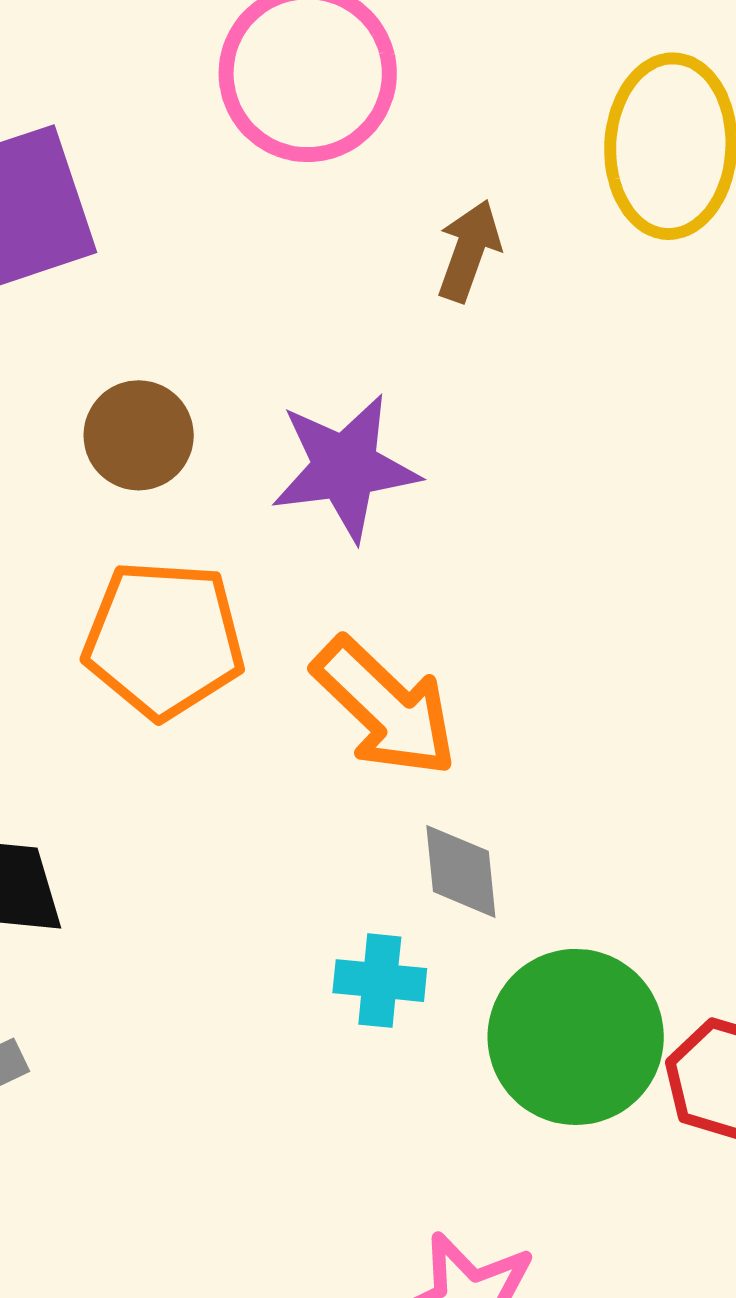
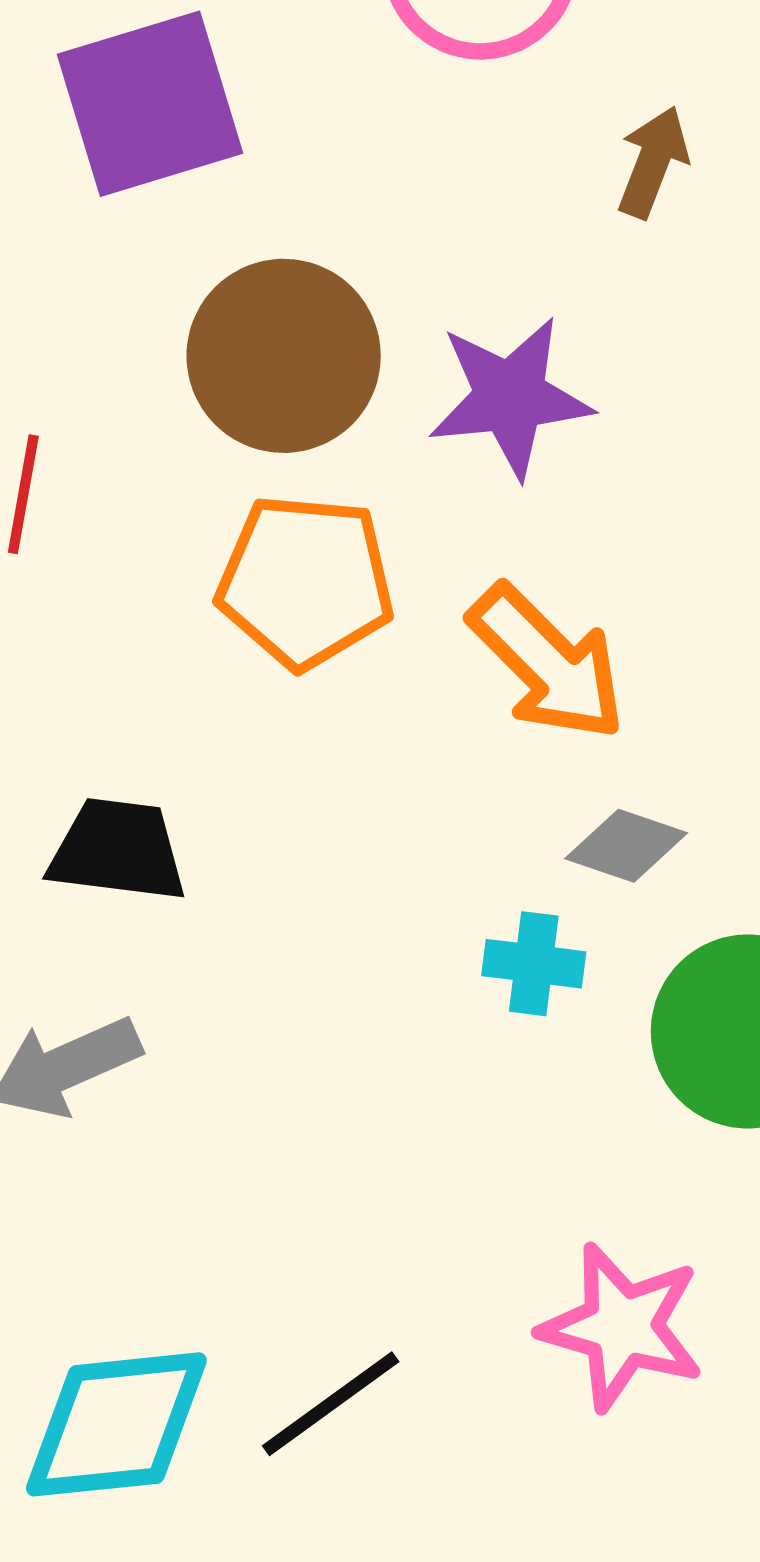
brown circle: (139, 435) -> (284, 356), size x1.6
gray diamond: (461, 871) -> (626, 846), turned -67

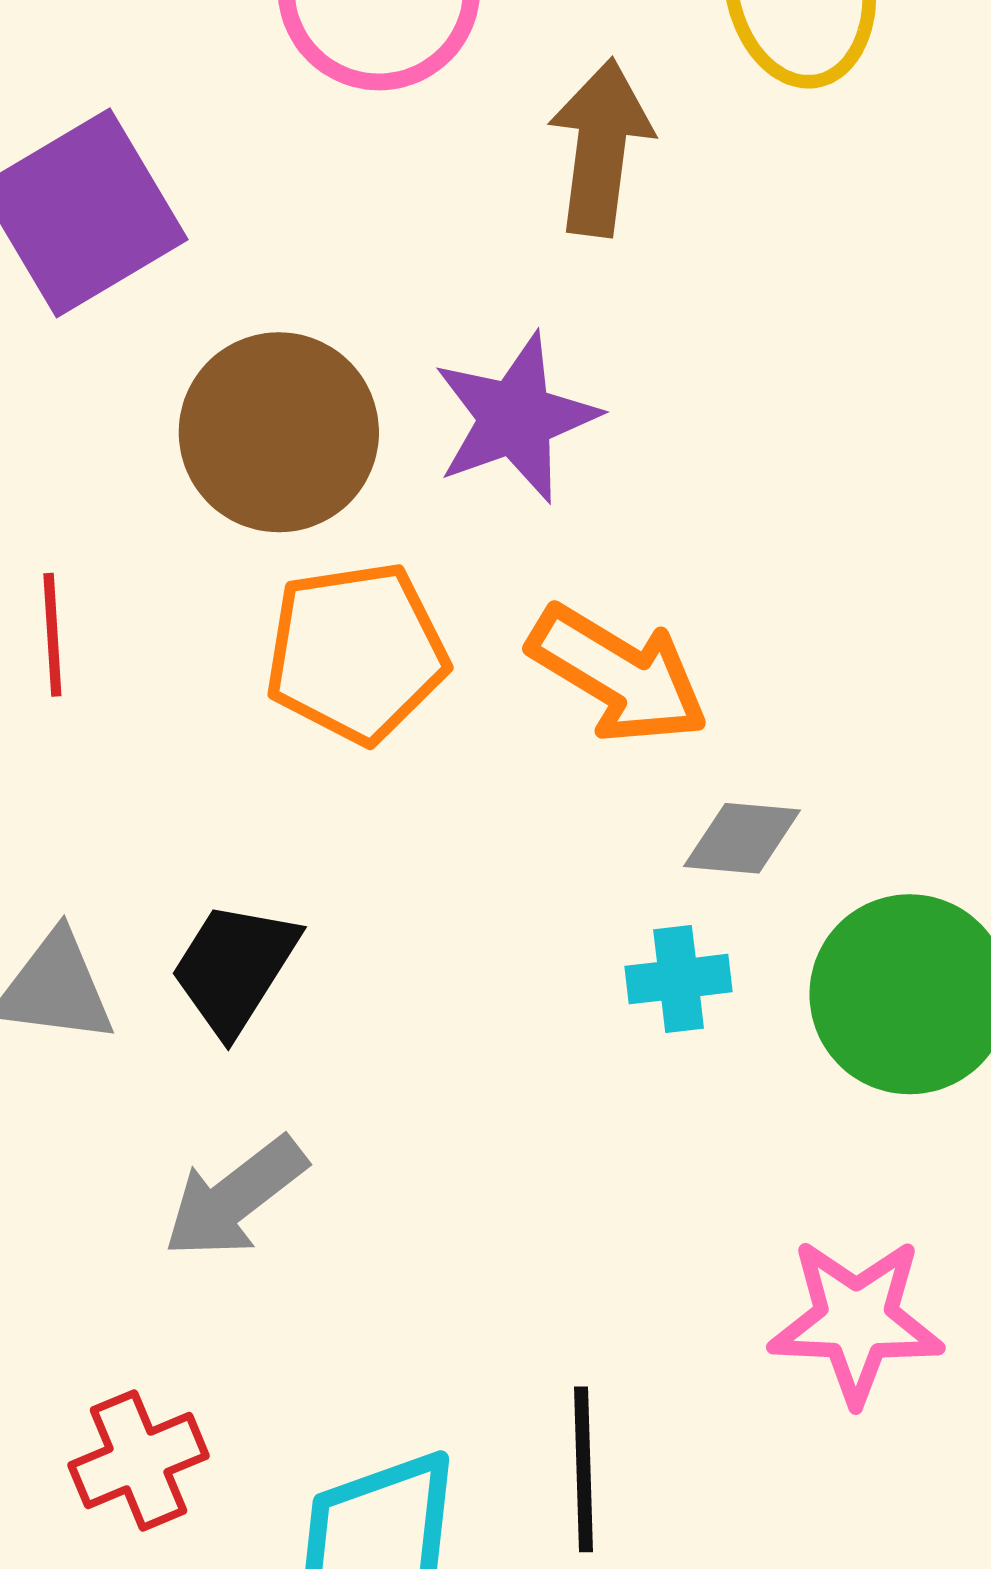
brown arrow: (653, 162) -> (601, 147), size x1.5
black trapezoid: (118, 850) -> (234, 968), turned -51
black line: (331, 1404) -> (583, 1469), turned -42

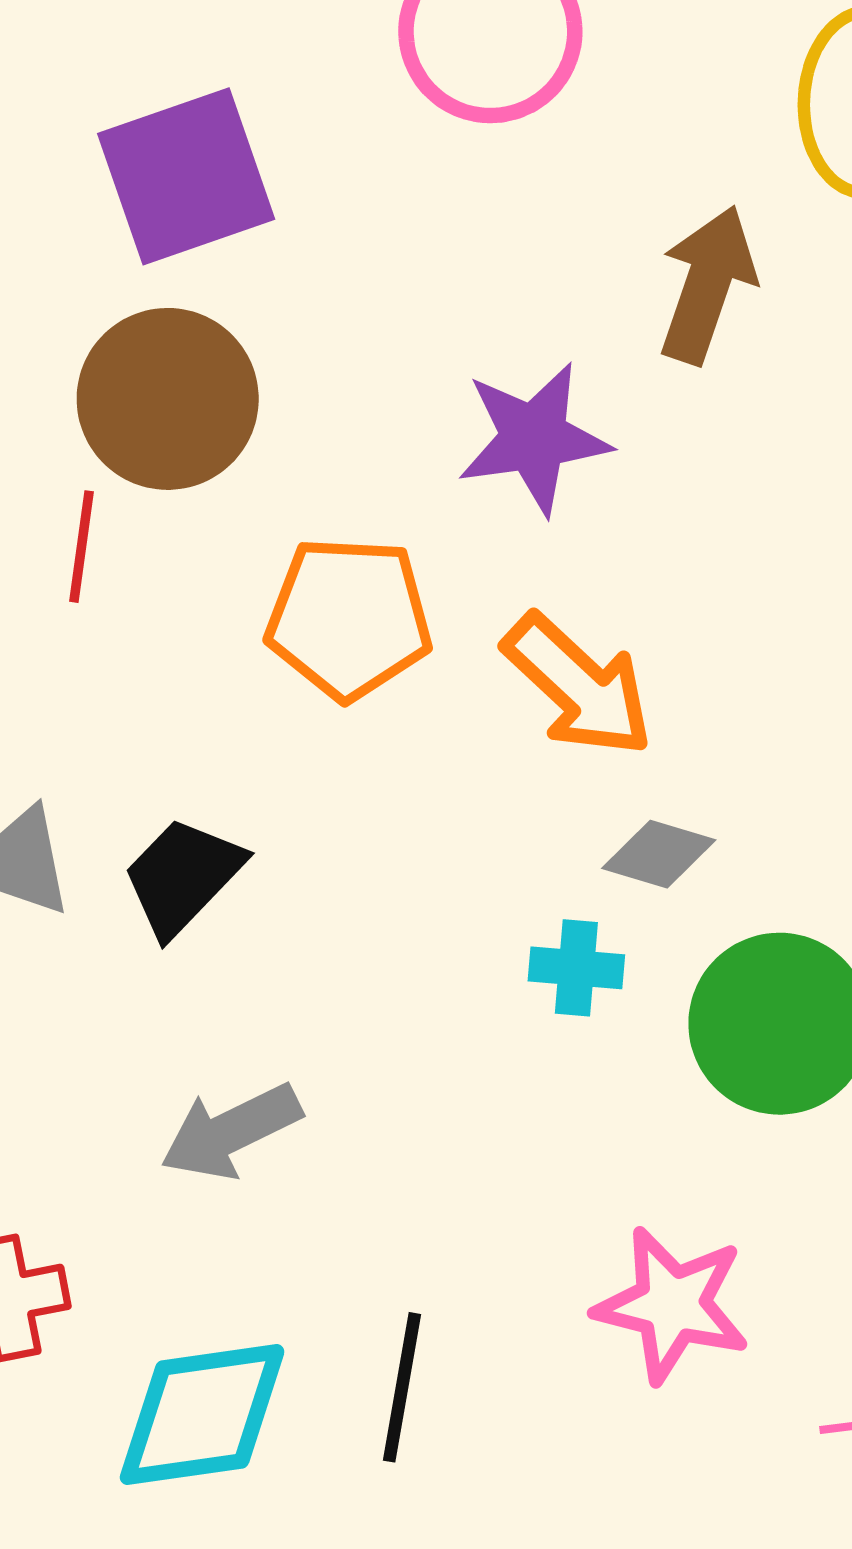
brown arrow: (601, 147) -> (707, 285), moved
brown circle: (279, 432) -> (168, 399), moved
gray arrow: (235, 1197) -> (231, 1131), moved

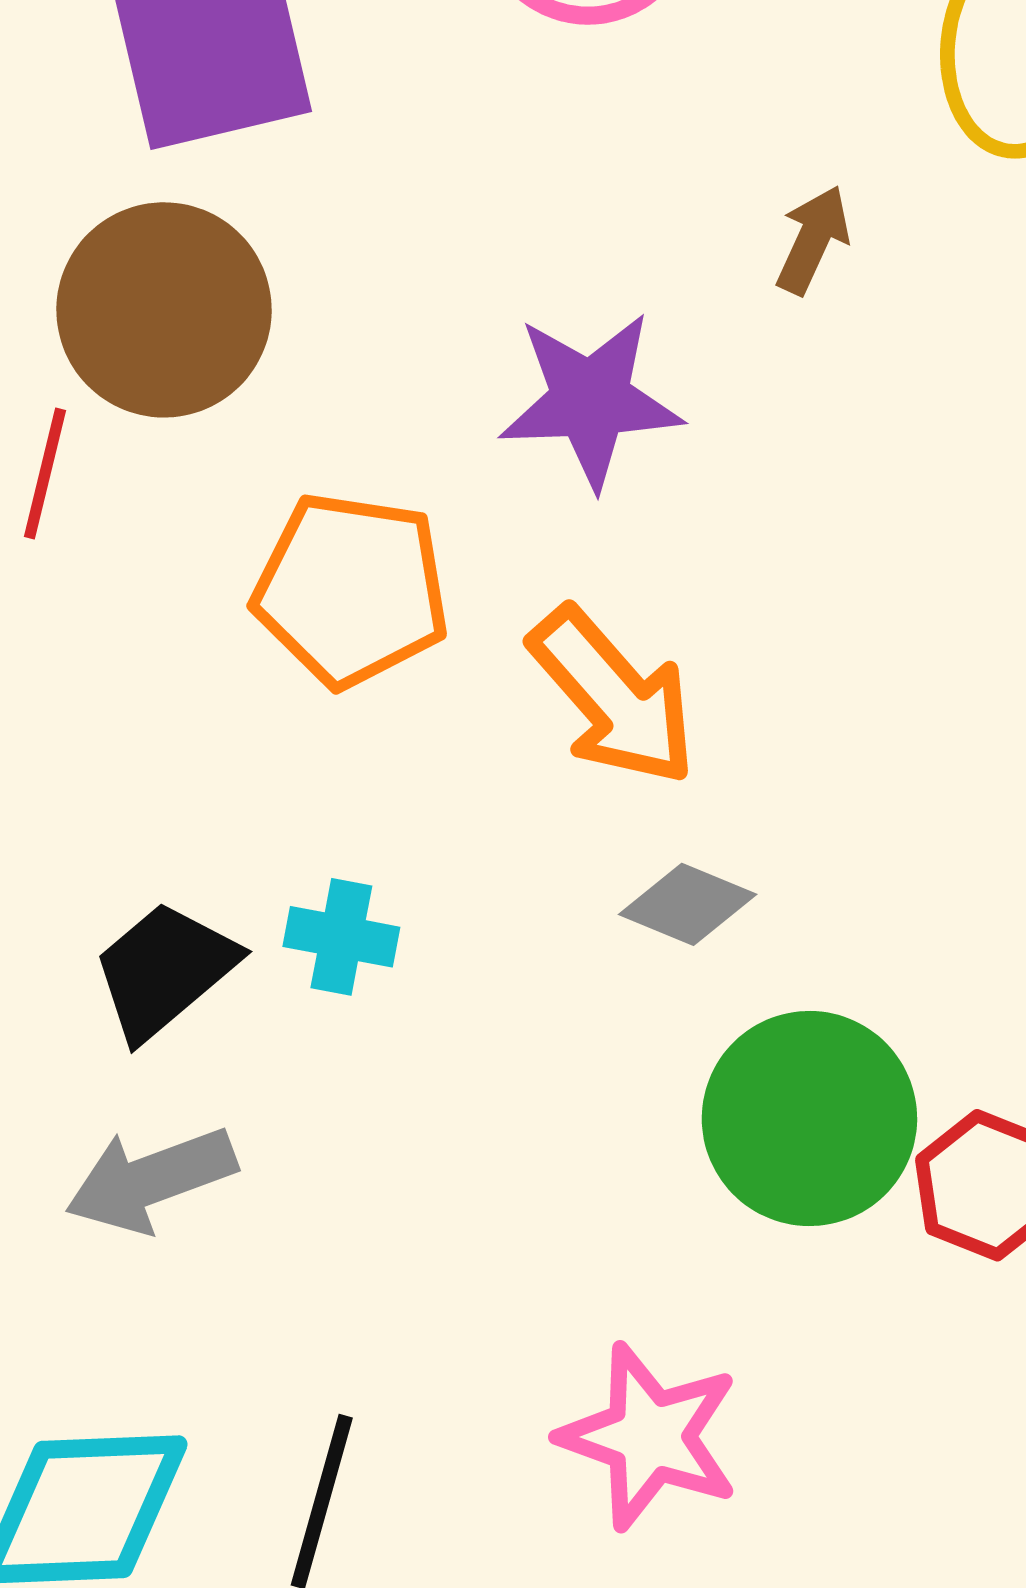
brown arrow: (707, 285) -> (813, 240), size x0.6
black trapezoid: (183, 877) -> (164, 970), moved
cyan cross: (576, 968) -> (341, 937), moved

